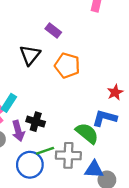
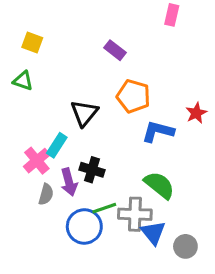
black triangle: (30, 55) -> (84, 113), moved
red star: (115, 92) -> (196, 113), moved
blue L-shape: (105, 118) -> (158, 131), moved
blue triangle: (94, 169) -> (153, 233), moved, turned 48

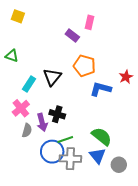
pink rectangle: (172, 15) -> (90, 22), moved
yellow square: (32, 43) -> (18, 16), moved
cyan rectangle: (57, 145) -> (29, 84), moved
green semicircle: (159, 185) -> (102, 136), moved
gray cross: (135, 214) -> (70, 159), moved

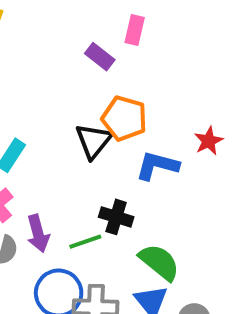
black triangle: (52, 77) -> (94, 141), moved
black cross: (57, 114) -> (116, 217), moved
green line: (65, 139) -> (85, 242), moved

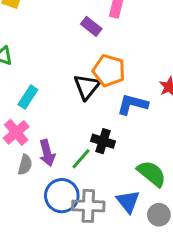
green line: (85, 242) -> (81, 159), turned -30
green semicircle: (159, 262) -> (152, 174), moved

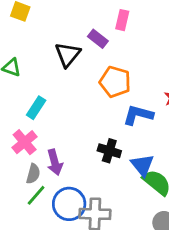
black triangle: (87, 87) -> (68, 55), moved
green line: (81, 159) -> (36, 195), moved
blue triangle: (128, 202) -> (142, 165), moved

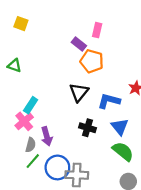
black triangle: (68, 55) -> (79, 92), moved
orange pentagon: (115, 82) -> (92, 61), moved
cyan rectangle: (36, 108) -> (31, 105), moved
blue triangle: (142, 165) -> (120, 127), moved

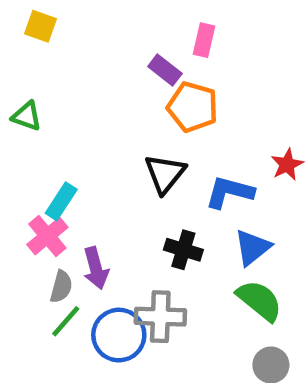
blue triangle: (120, 127) -> (252, 247), turned 30
gray cross: (77, 175) -> (160, 317), moved

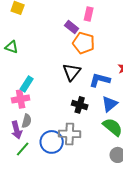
pink cross: (47, 236) -> (21, 99), turned 30
purple arrow: (96, 268) -> (17, 130), moved
green line: (66, 321) -> (23, 149), moved

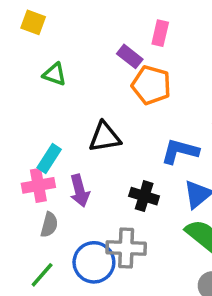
green triangle: (12, 47) -> (55, 74), moved
black triangle: (72, 72) -> (105, 137), moved, turned 42
purple arrow: (17, 130) -> (80, 191), moved

